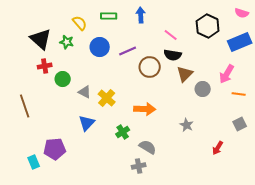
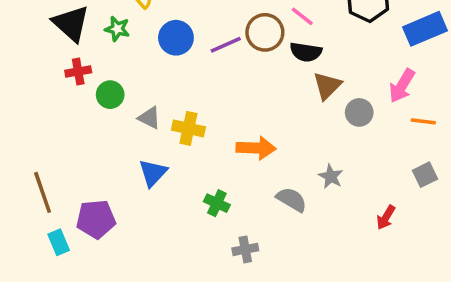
brown circle: (150, 67) -> (265, 32), moved
yellow cross: (107, 98) -> (188, 128), turned -30
brown line: (25, 106) -> (43, 192), moved
green cross: (123, 132) -> (217, 203), moved, turned -32
gray semicircle: (148, 147) -> (292, 200), moved

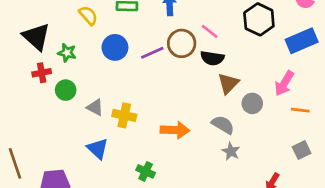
green star: (117, 29) -> (67, 53), moved
blue triangle: (153, 173) -> (98, 149), turned -30
gray semicircle: (292, 200) -> (223, 125), moved

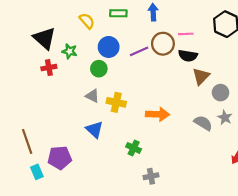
pink line: (210, 31) -> (186, 34), turned -40
green circle: (66, 90) -> (99, 69), moved
gray semicircle: (223, 125) -> (203, 123), moved
gray star: (231, 151) -> (225, 118), moved

